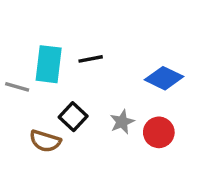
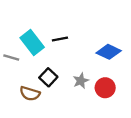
cyan rectangle: (49, 64) -> (32, 43), turned -45

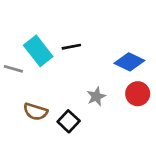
black square: (48, 77) -> (69, 121), moved
red circle: (105, 88) -> (138, 94), moved

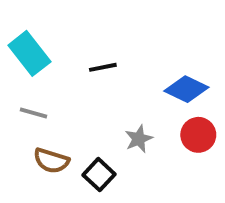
cyan rectangle: (38, 51) -> (29, 53), moved
gray line: (13, 69) -> (33, 113), moved

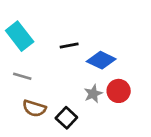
blue diamond: (186, 89) -> (101, 60), moved
red circle: (198, 135) -> (119, 91), moved

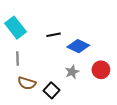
gray line: (22, 76) -> (18, 58), turned 72
red circle: (119, 91) -> (101, 70), moved

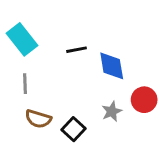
blue diamond: (78, 46) -> (112, 66), turned 55
gray star: (72, 72) -> (112, 111), moved

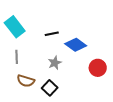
blue diamond: (112, 66) -> (76, 45), turned -45
gray star: (112, 111) -> (55, 63), moved

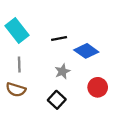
red circle: (98, 68) -> (98, 87), moved
brown semicircle: (26, 81) -> (16, 90), moved

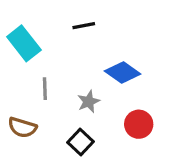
black line: (59, 38) -> (84, 26), moved
gray line: (19, 65) -> (45, 89), moved

